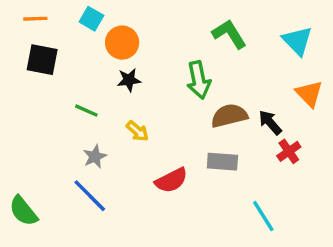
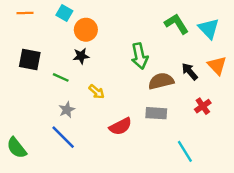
green L-shape: (229, 34) -> (177, 24), moved
black square: (42, 60) -> (30, 60), moved
black star: (129, 80) -> (81, 56), moved
black arrow: (270, 122) -> (190, 71), moved

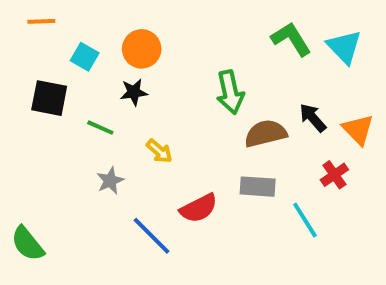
cyan square: (64, 13) -> (85, 57), moved
orange triangle: (217, 66) -> (358, 130), moved
blue line: (63, 137) -> (151, 236), moved
cyan line: (185, 151) -> (305, 220), moved

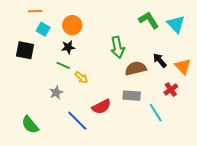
orange line: (41, 21) -> (35, 11), moved
green line: (100, 128) -> (63, 65), moved
green semicircle: (28, 244) -> (30, 125), moved

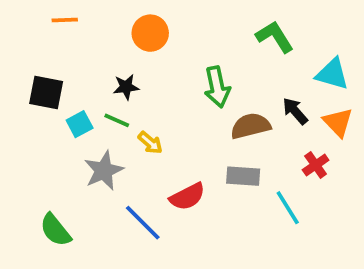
cyan triangle: (176, 24) -> (332, 74), moved, turned -30
orange circle: (72, 25) -> (150, 33), moved
cyan square: (43, 29) -> (80, 124), moved, turned 32
gray star: (56, 93) -> (104, 171), size x1.5

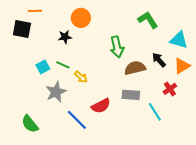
black star: (126, 87) -> (65, 37), moved
black square: (46, 93) -> (22, 29), moved
orange triangle: (338, 122) -> (182, 66), turned 42

